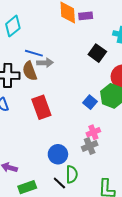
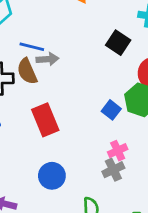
blue circle: (58, 154) -> (52, 176), moved

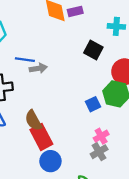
brown semicircle: (27, 71) -> (33, 120), moved
blue square: (111, 110) -> (93, 104), turned 32
red rectangle: (45, 120) -> (41, 137), moved

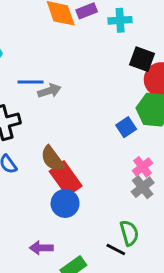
cyan cross: (116, 26) -> (120, 20), moved
black square: (93, 50) -> (142, 59), moved
blue circle: (50, 161) -> (65, 203), moved

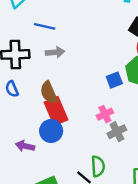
gray arrow: (49, 91) -> (55, 52), moved
pink cross: (142, 167) -> (105, 114), moved
purple arrow: (41, 248) -> (25, 146), moved

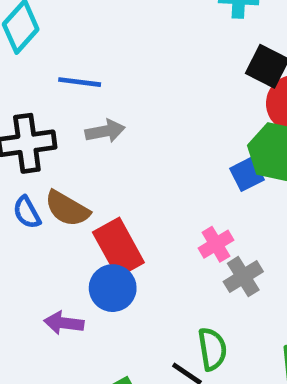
blue square: (114, 80) -> (247, 174), moved
brown semicircle: (49, 93) -> (67, 209), moved, turned -30

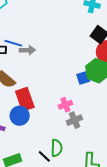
blue line: (80, 82) -> (13, 43), moved

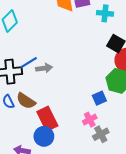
blue line: (13, 43) -> (29, 63), turned -42
blue square: (83, 78) -> (99, 98), moved

